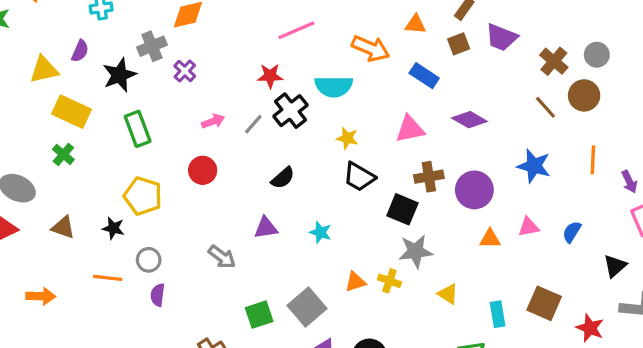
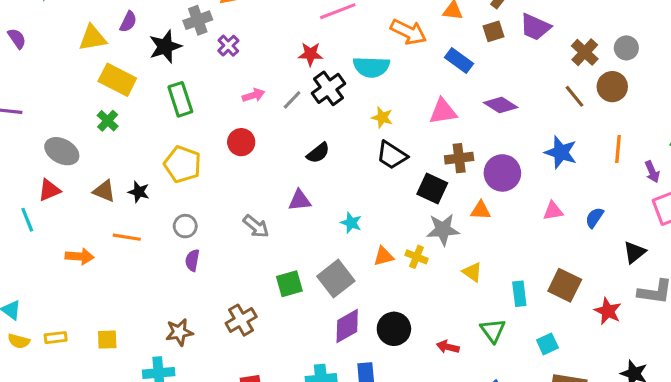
black star: (113, 228) -> (139, 192), moved
cyan star: (320, 232) -> (351, 223), moved
orange triangle: (490, 239) -> (481, 210), moved
orange line: (108, 278) -> (127, 237), moved

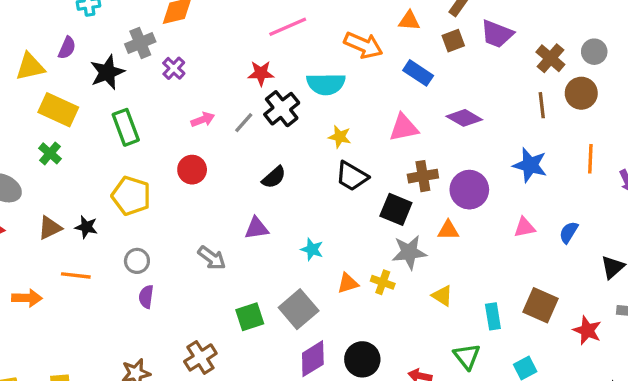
brown line: (574, 96) -> (542, 105), turned 35
brown triangle: (104, 191) -> (50, 228), turned -45

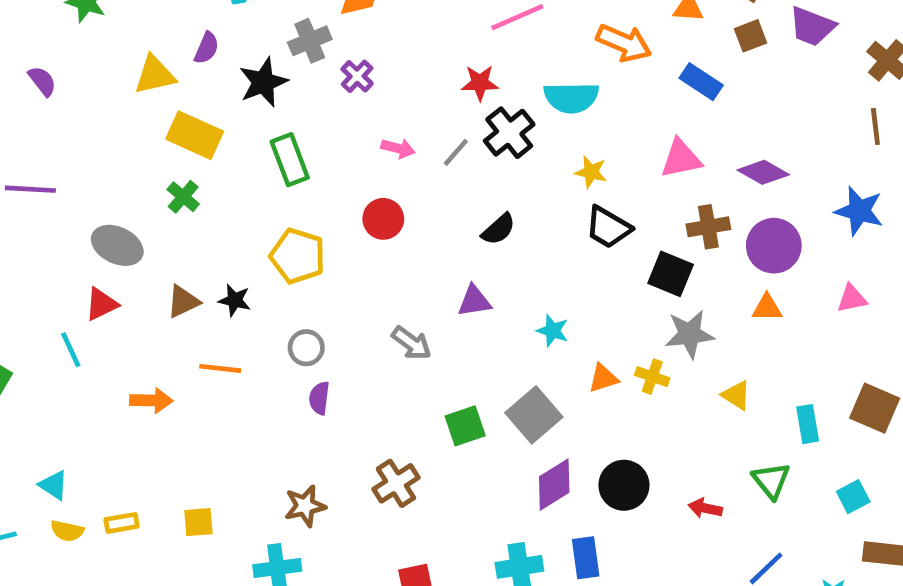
purple diamond: (464, 118) -> (763, 172), moved
pink arrow: (203, 120) -> (398, 148), turned 35
orange triangle: (448, 230) -> (767, 308), moved

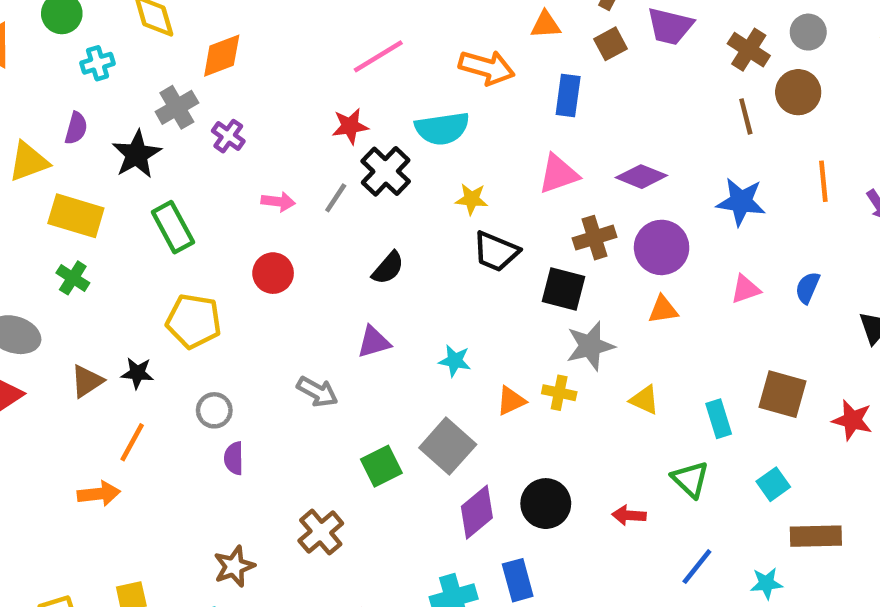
blue rectangle: (701, 82) -> (568, 95), turned 72
orange line: (220, 368) -> (132, 442), turned -60
orange arrow: (151, 400) -> (99, 494), moved

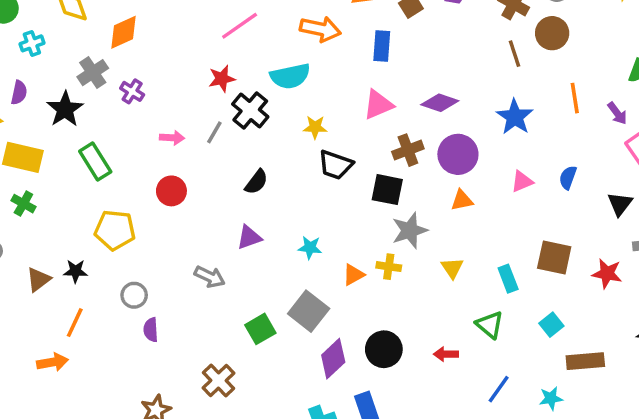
blue star: (741, 202) -> (515, 117), turned 30
yellow triangle: (645, 400) -> (452, 268), turned 35

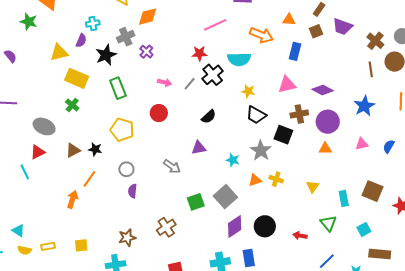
cyan cross: (32, 43) -> (93, 24), moved
gray star: (410, 230) -> (261, 151), moved, turned -30
orange arrow: (52, 362) -> (72, 199), turned -72

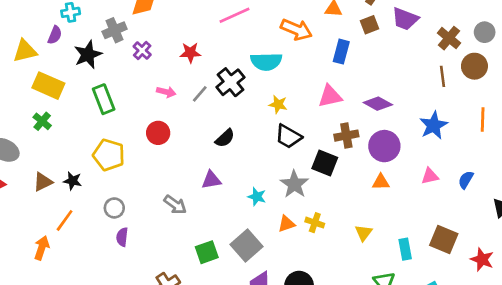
red star: (199, 54) -> (190, 53), moved

